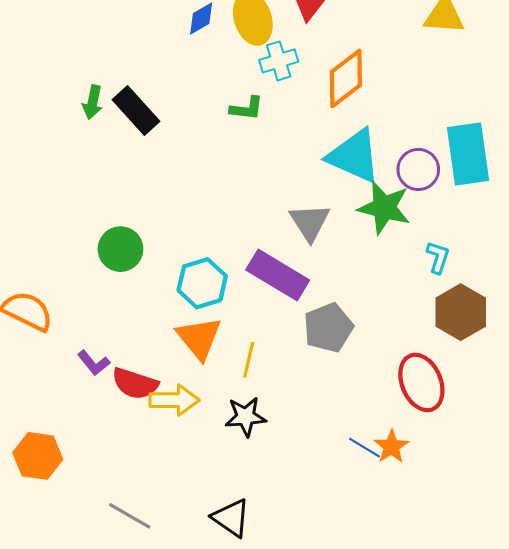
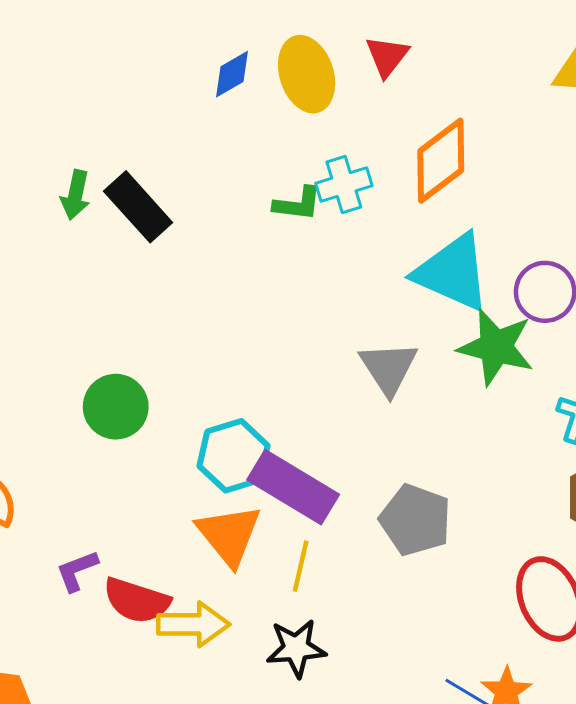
cyan cross: (279, 61) -> (344, 184), moved
purple rectangle: (278, 275) -> (293, 487), moved
gray pentagon: (328, 328) -> (415, 520), turned -30
purple L-shape: (94, 363) -> (77, 571), turned 108

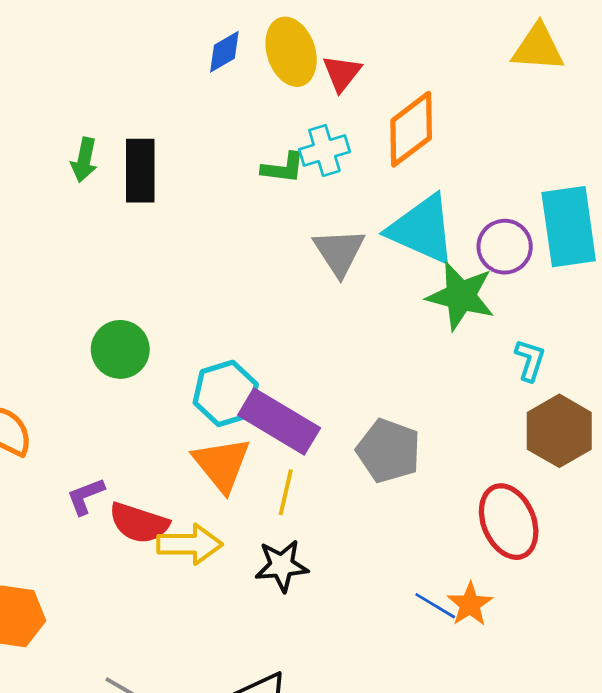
red triangle: (387, 56) -> (342, 73), moved
black rectangle: (138, 207) -> (140, 171), turned 42
gray triangle: (389, 368) -> (339, 252), moved

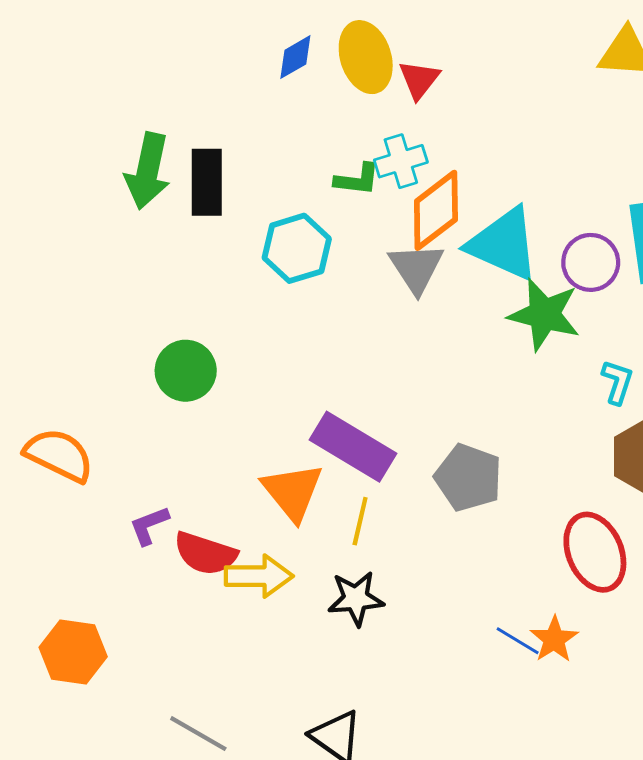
orange diamond: (411, 129) -> (436, 210), moved
green arrow: (84, 160) -> (148, 171), size x1.6
cyan hexagon: (226, 393) -> (297, 248), moved

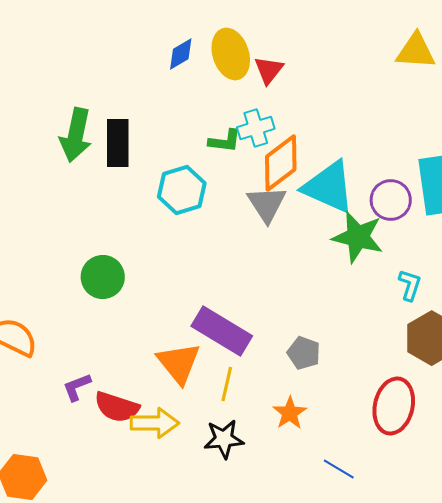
gray pentagon: (468, 478) -> (304, 353), size x0.7
red ellipse: (595, 552) -> (394, 406), turned 36
orange star: (554, 639) -> (290, 413), moved

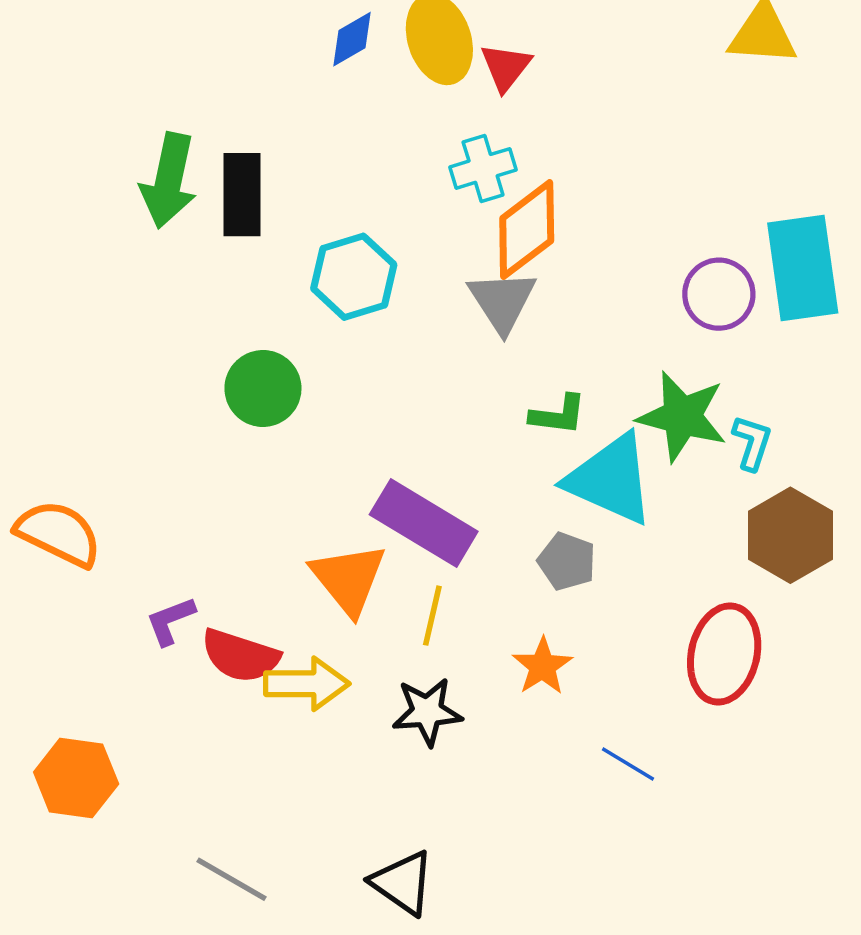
green L-shape: (225, 141) -> (558, 415), moved
cyan triangle: (329, 187) -> (611, 479), moved
green star: (358, 237) -> (682, 416), moved
green circle: (103, 277) -> (263, 388), moved

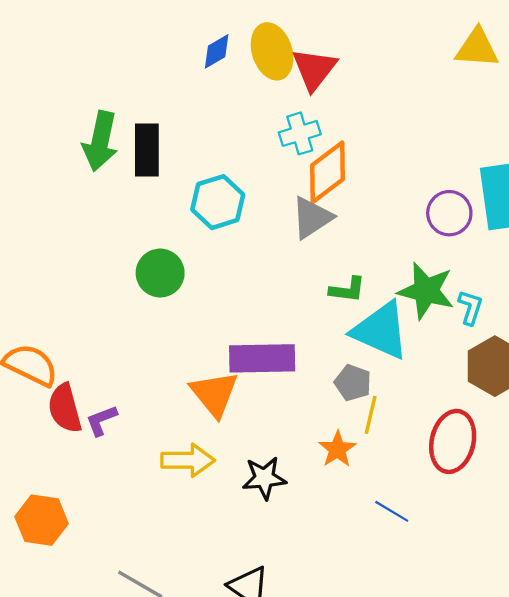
red triangle: (506, 67) -> (314, 69), size x1.4
gray triangle: (502, 301) -> (312, 218), turned 30
purple rectangle: (424, 523) -> (262, 358), turned -32
yellow line: (432, 616) -> (371, 415), moved
red semicircle: (240, 656) -> (65, 408), moved, turned 57

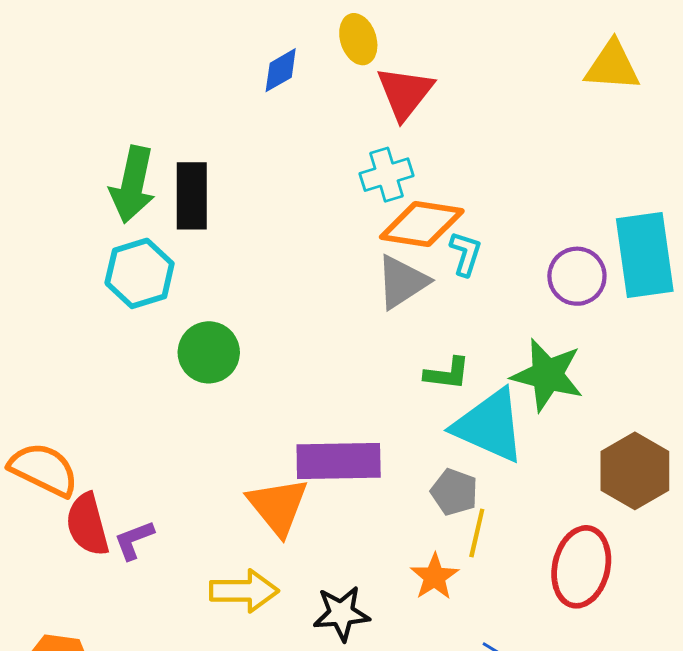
yellow ellipse: (272, 51) -> (358, 39), moved, size x0.7
orange diamond: (327, 172) -> (422, 224), turned 46
cyan hexagon: (218, 202) -> (140, 273), moved
cyan L-shape: (470, 307) -> (466, 254), moved

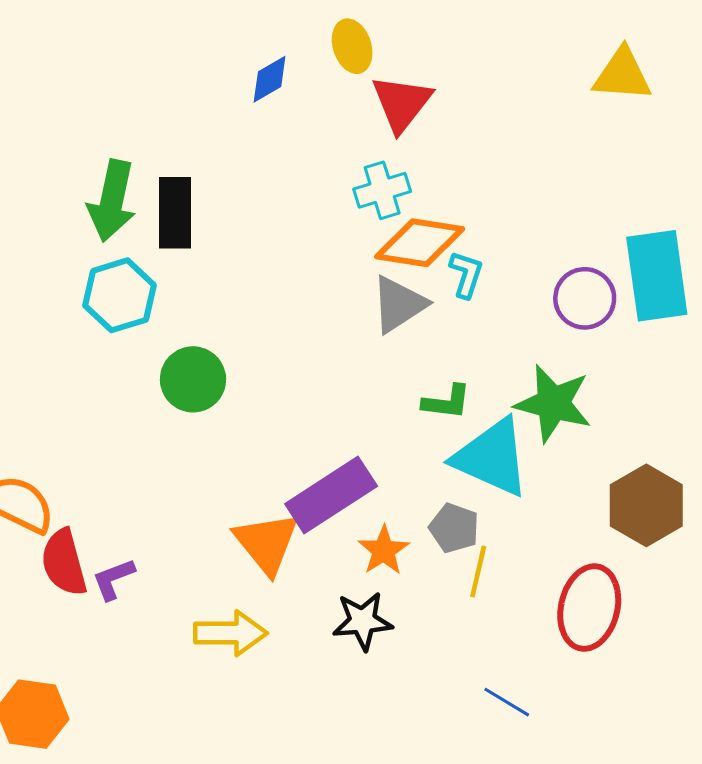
purple rectangle: (339, 461) -> (331, 495), turned -32
orange star: (434, 577) -> (384, 550), moved
black star: (341, 613) -> (363, 621), moved

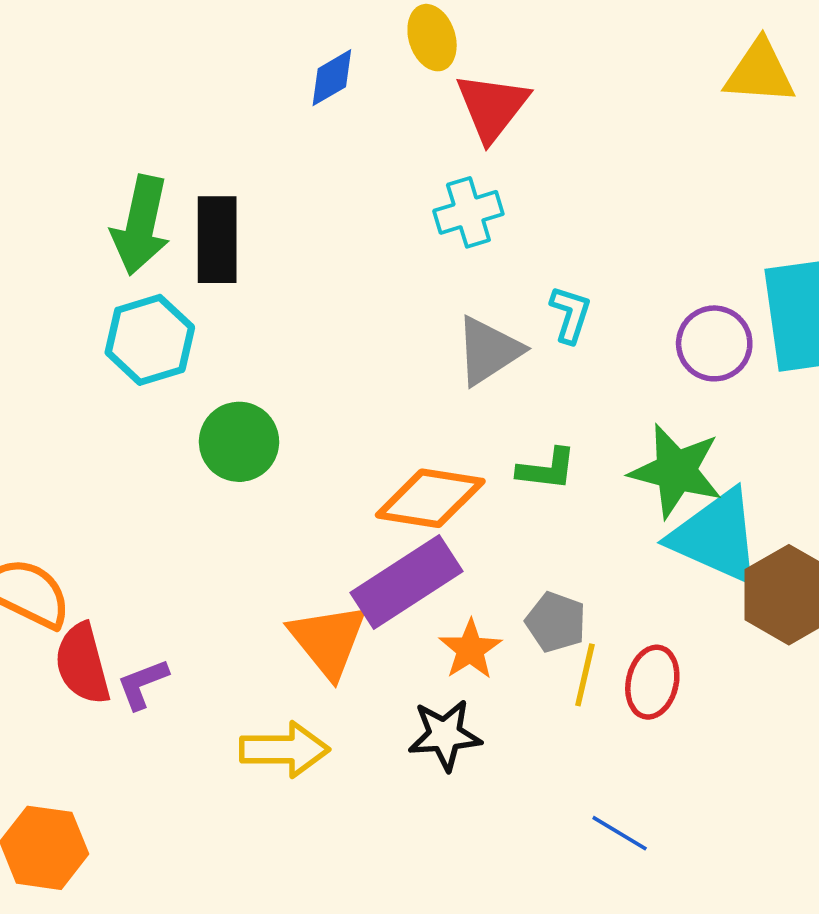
orange diamond: (420, 243) -> (430, 498), moved
cyan triangle: (492, 457) -> (716, 536), moved
red ellipse: (589, 608) -> (652, 682), moved, size x0.7

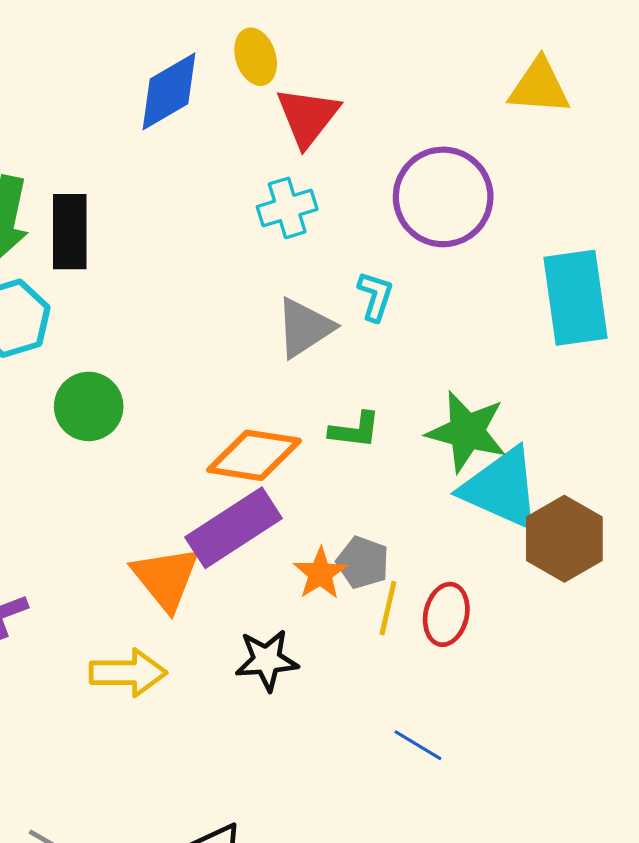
blue diamond: (332, 78) -> (169, 91), size x1.6
purple circle: (714, 343) -> (443, 197), moved, size x1.5
orange star: (470, 649) -> (320, 573), moved

